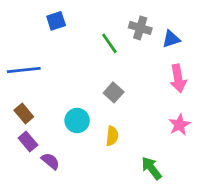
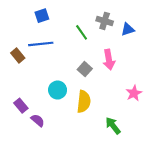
blue line: (24, 70) -> (41, 44), moved
pink arrow: (178, 78) -> (109, 60), moved
brown rectangle: (24, 113) -> (18, 55), moved
yellow semicircle: (112, 136) -> (84, 102), size x1.5

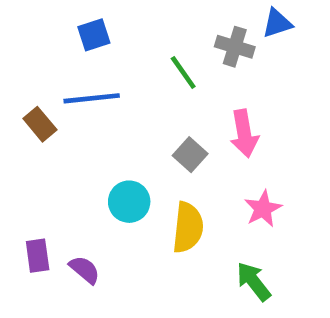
blue triangle: (128, 29) -> (277, 23), moved
pink star: (134, 93) -> (263, 209), moved
purple rectangle: (21, 106) -> (38, 256), moved, turned 32

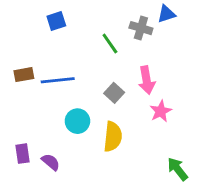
blue line: (92, 98) -> (58, 80), moved
brown rectangle: (40, 124) -> (24, 75), turned -60
pink star: (263, 209) -> (161, 111), moved
green arrow: (254, 281) -> (178, 169), moved

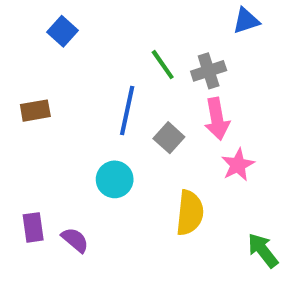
blue square: (56, 21) -> (62, 31), moved, turned -30
gray cross: (141, 28) -> (209, 71), moved, turned -35
blue line: (58, 80) -> (127, 111), moved, turned -72
yellow semicircle: (113, 137) -> (190, 213), moved

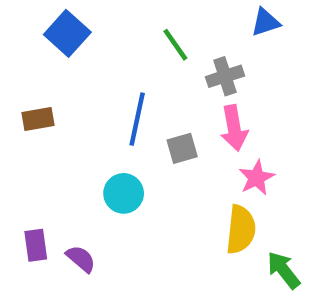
blue square: (62, 31) -> (67, 33), size x1.4
green line: (163, 65) -> (175, 45), moved
gray square: (169, 138) -> (182, 148), turned 32
yellow semicircle: (190, 213) -> (241, 229), moved

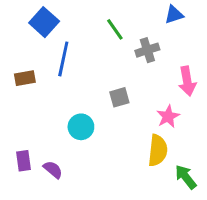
blue line: (137, 119) -> (63, 59), moved
pink arrow: (234, 128) -> (187, 81), moved

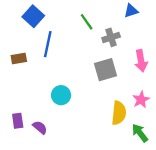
gray square: (119, 97) -> (105, 70), moved, size x1.5
pink star: (168, 116) -> (141, 100), moved

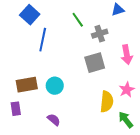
brown rectangle: (19, 59) -> (27, 85), moved, size x1.5
purple semicircle: (40, 127) -> (54, 120), moved

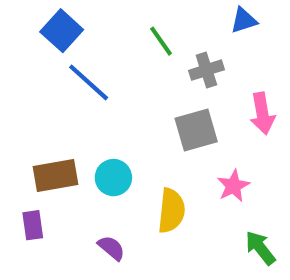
blue line: (43, 40) -> (89, 82), turned -60
pink star: (127, 90) -> (233, 186), moved
yellow semicircle: (107, 102) -> (171, 211), moved

